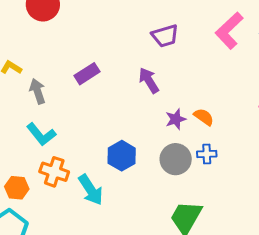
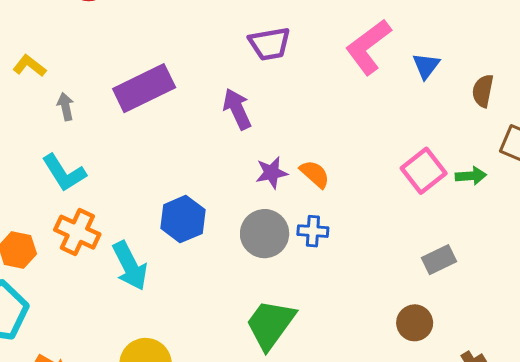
purple rectangle: (87, 74) -> (144, 88), size x1.5
gray arrow: (37, 91) -> (66, 107), size x0.7

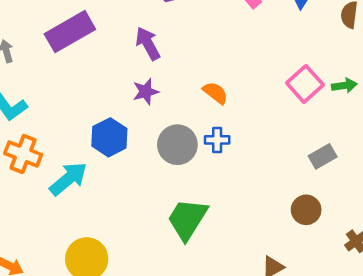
purple star: (272, 173) -> (146, 92), moved
cyan arrow: (130, 266) -> (68, 179), turned -99

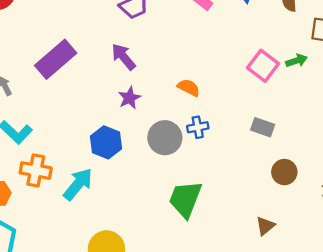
gray rectangle: (323, 156) -> (263, 127), moved, turned 60

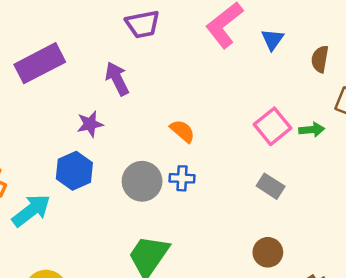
purple star: (129, 98) -> (90, 124), moved
gray rectangle: (263, 127) -> (271, 186), moved

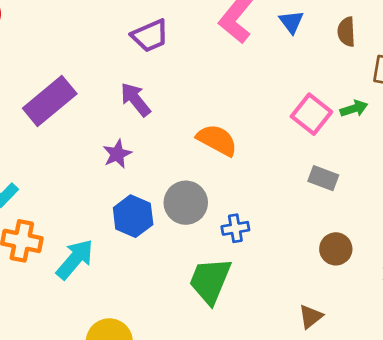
orange semicircle: (182, 131) -> (217, 140), size x1.4
blue hexagon: (74, 171) -> (133, 216), moved
blue cross: (182, 178) -> (235, 228), moved

